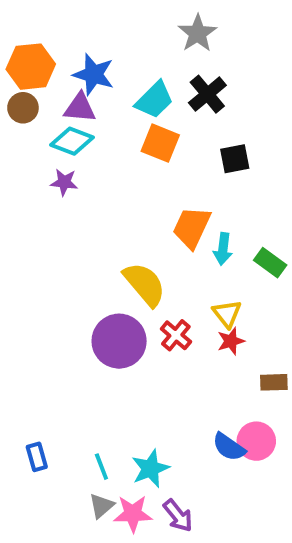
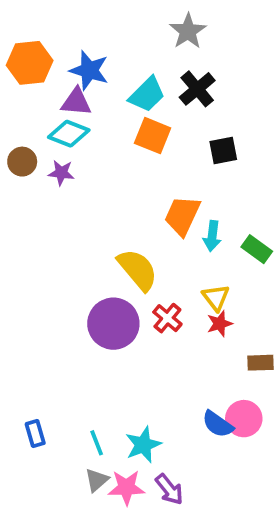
brown circle: (23, 108) -> (22, 162), moved

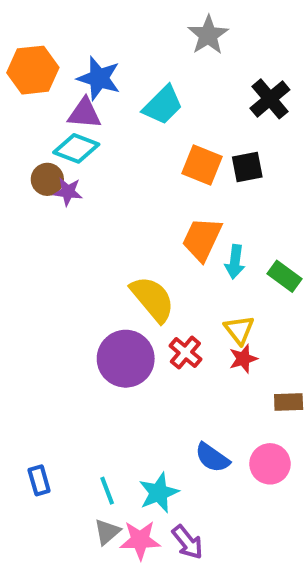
black cross: (197, 89) -> (270, 99), moved
orange square: (153, 136) -> (202, 165), moved
brown circle: (22, 162) -> (47, 179), moved
blue semicircle: (218, 424) -> (212, 458), moved

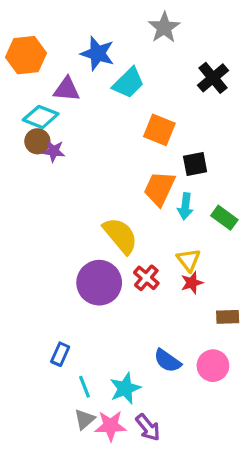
blue star: (99, 78) -> (98, 53), moved
cyan diamond: (76, 148) -> (41, 117), moved
black square: (247, 167) -> (195, 164), moved
blue rectangle: (39, 480) -> (60, 354), moved, turned 40

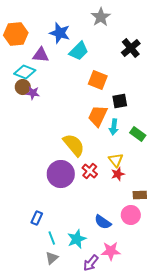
pink circle: (213, 366) -> (131, 215), moved
pink star: (111, 426) -> (111, 251), moved
purple arrow: (148, 427) -> (91, 263), turned 78

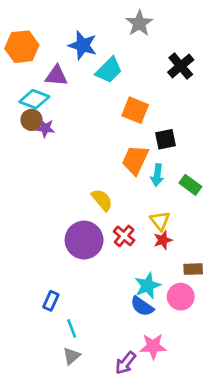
yellow semicircle: (74, 145) -> (102, 200), size x0.7
cyan star: (77, 239) -> (148, 286), moved

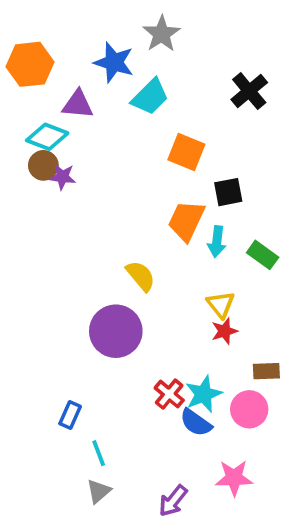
gray star: (139, 23) -> (162, 34), moved
red cross: (124, 236) -> (169, 394), moved
pink star: (153, 346) -> (234, 478), moved

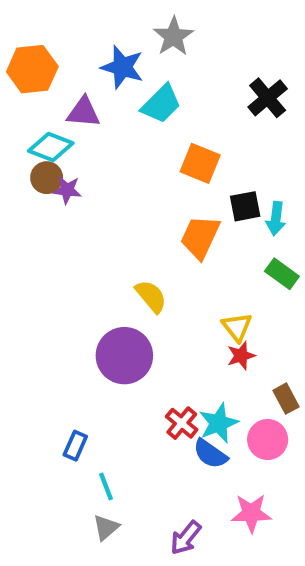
cyan arrow: (217, 242) -> (276, 219), moved
brown rectangle: (266, 371) -> (286, 399), turned 64

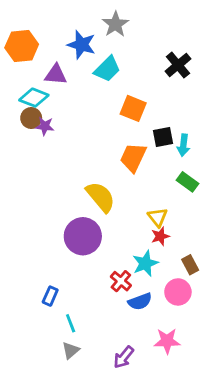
yellow semicircle: (151, 296) -> (100, 197), size x1.4
cyan star: (219, 423) -> (145, 263), moved
blue semicircle: (210, 454) -> (140, 301), turned -55

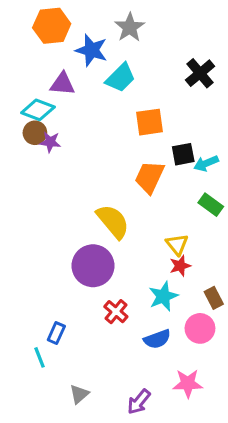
orange hexagon: (22, 46) -> (52, 26), moved
orange square: (133, 108) -> (150, 122), turned -30
cyan arrow: (183, 145) -> (206, 163), turned 60
red cross: (121, 281) -> (116, 312), moved
cyan line: (71, 323) -> (40, 357), moved

